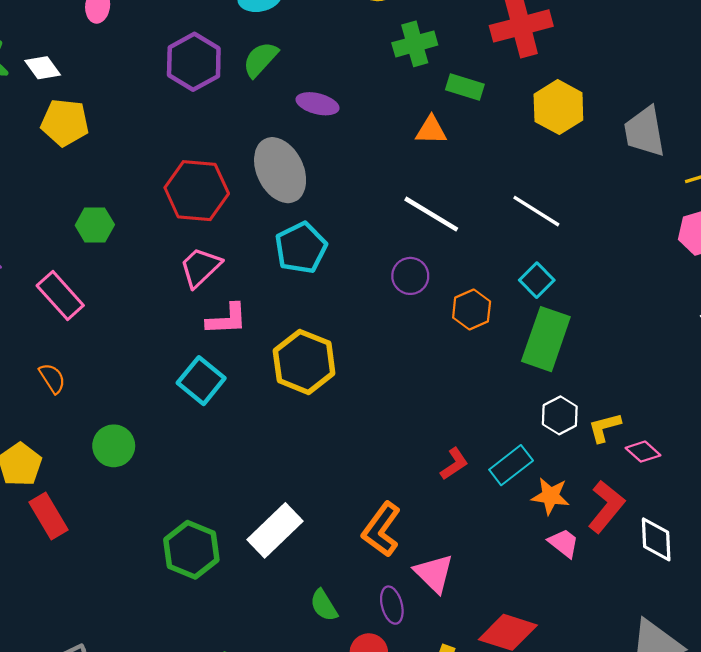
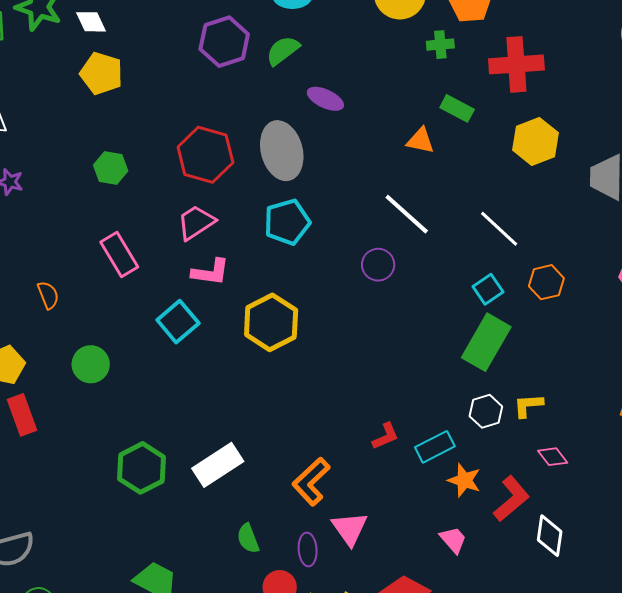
green cross: (415, 44) -> (440, 45), moved, size x0.7
pink rectangle: (60, 296) -> (119, 255), moved
orange hexagon: (472, 309) -> (546, 282), moved
yellow L-shape: (605, 427) -> (528, 405), moved
pink trapezoid: (564, 543) -> (453, 540), moved

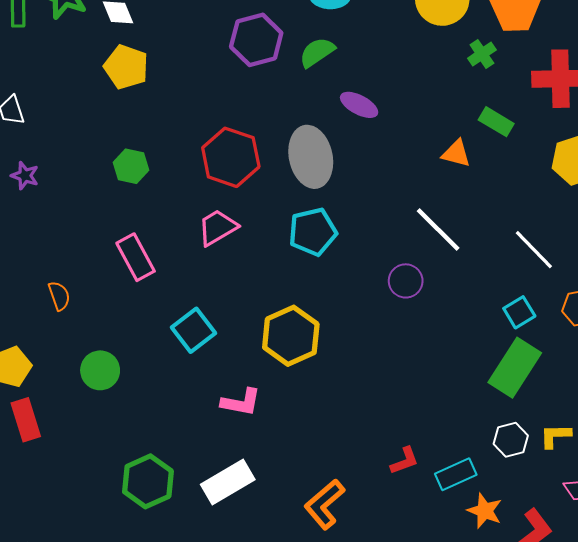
green cross: (440, 45) -> (482, 54), turned -32
pink L-shape: (210, 272) -> (241, 402), moved

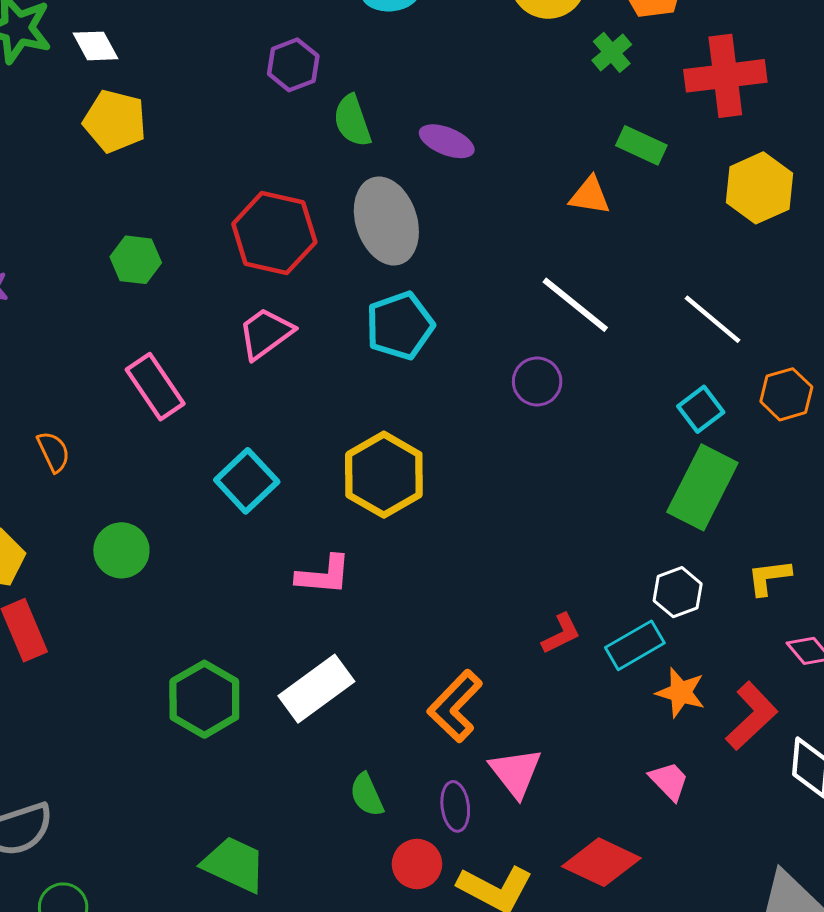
purple hexagon: (256, 40) -> (293, 65), size x0.7
green semicircle: (317, 52) -> (352, 121), moved, turned -69
white hexagon: (511, 440) -> (678, 592), moved

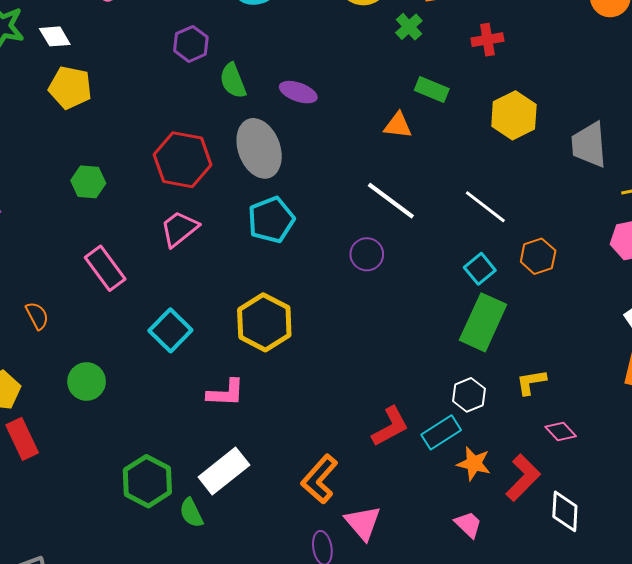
red cross: (725, 76) -> (487, 40), size x0.6
red L-shape: (561, 634) -> (390, 426), size x1.4
green semicircle: (367, 795) -> (191, 513), moved

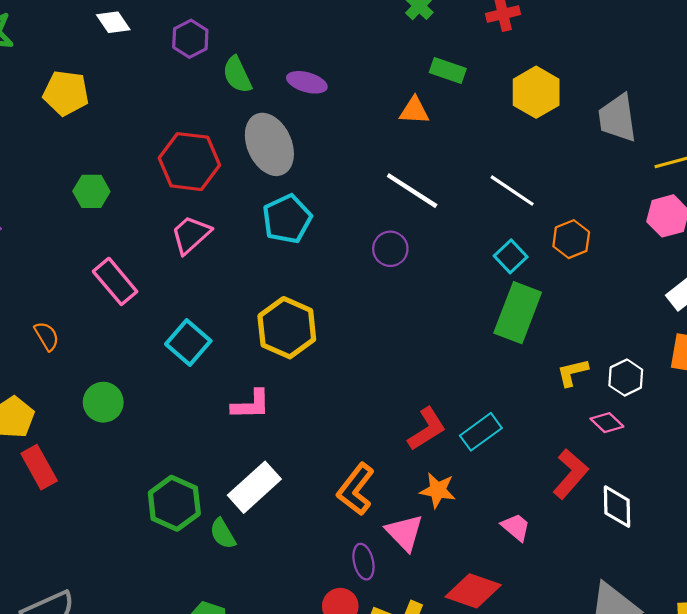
white diamond: (55, 36) -> (113, 22), moved
white hexagon: (469, 395) -> (626, 378), moved
orange star: (474, 464) -> (438, 490), moved

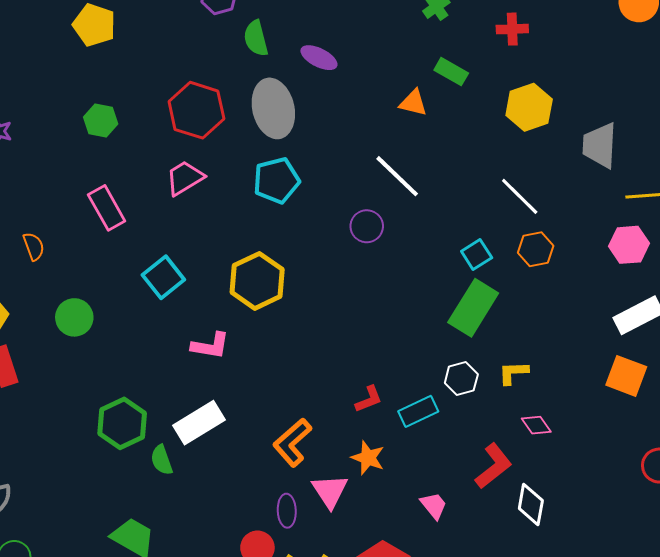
white line: (512, 191) -> (520, 196), moved
white hexagon: (626, 378) -> (461, 379), moved
red L-shape: (427, 429) -> (369, 399), size x0.7

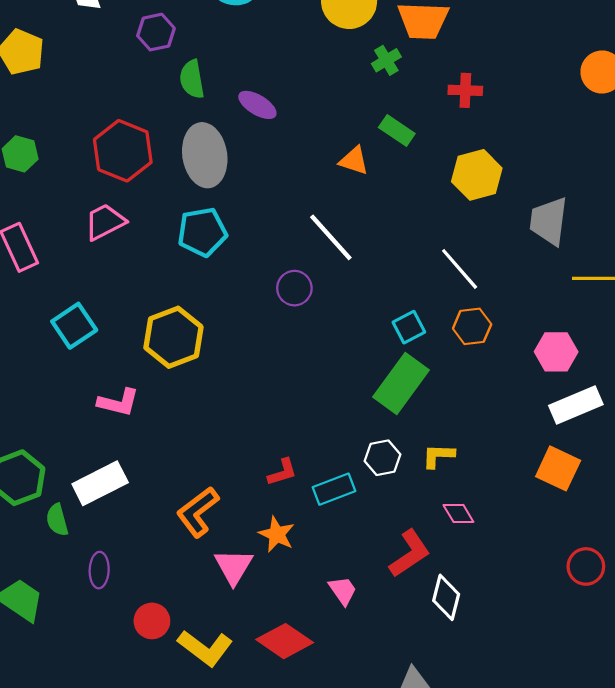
pink hexagon: (629, 245) -> (556, 352), moved
purple ellipse: (287, 511) -> (99, 570), moved

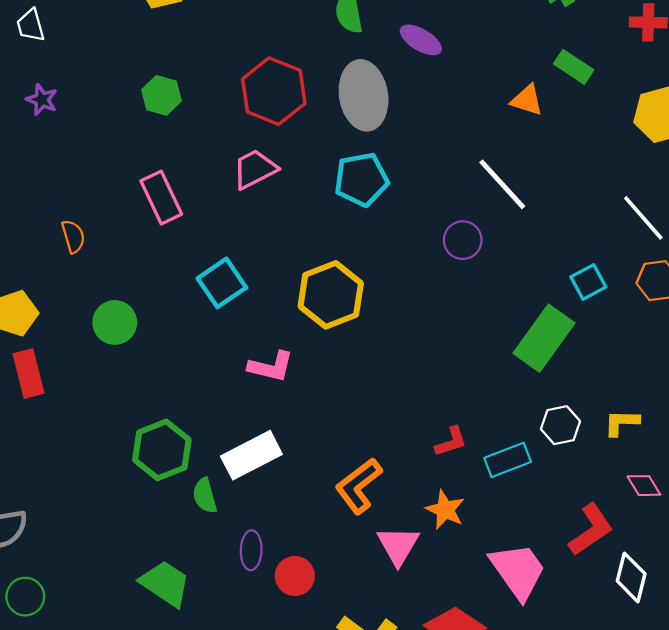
green rectangle: (401, 383) -> (544, 338), moved
pink trapezoid: (343, 591) -> (518, 571), size x1.8
red circle: (152, 621) -> (295, 576), moved

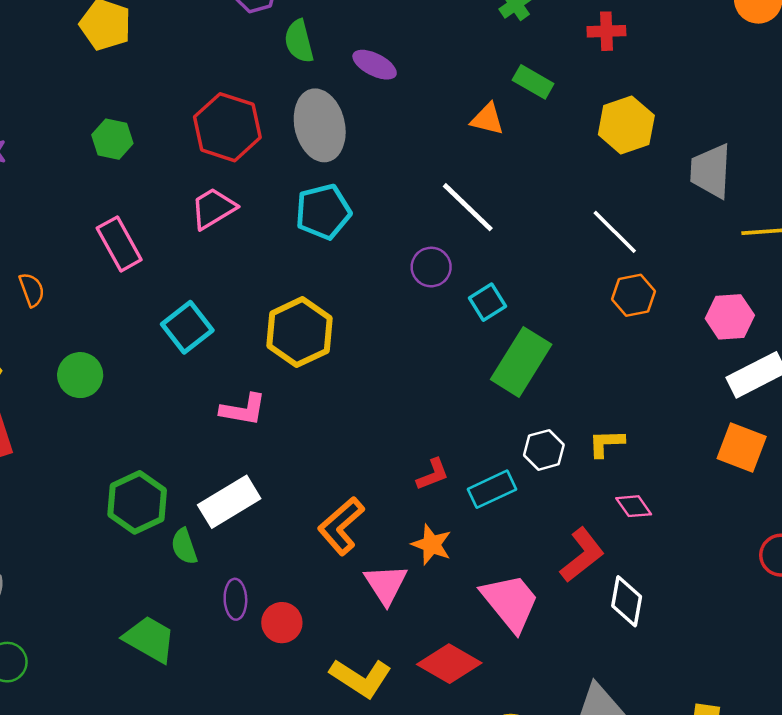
cyan square: (588, 282) -> (487, 302), moved

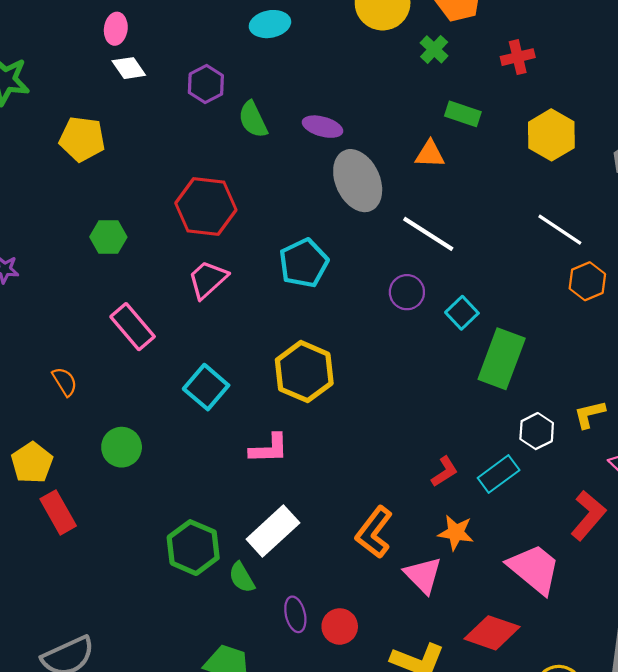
gray ellipse: (320, 125) -> (358, 181), moved

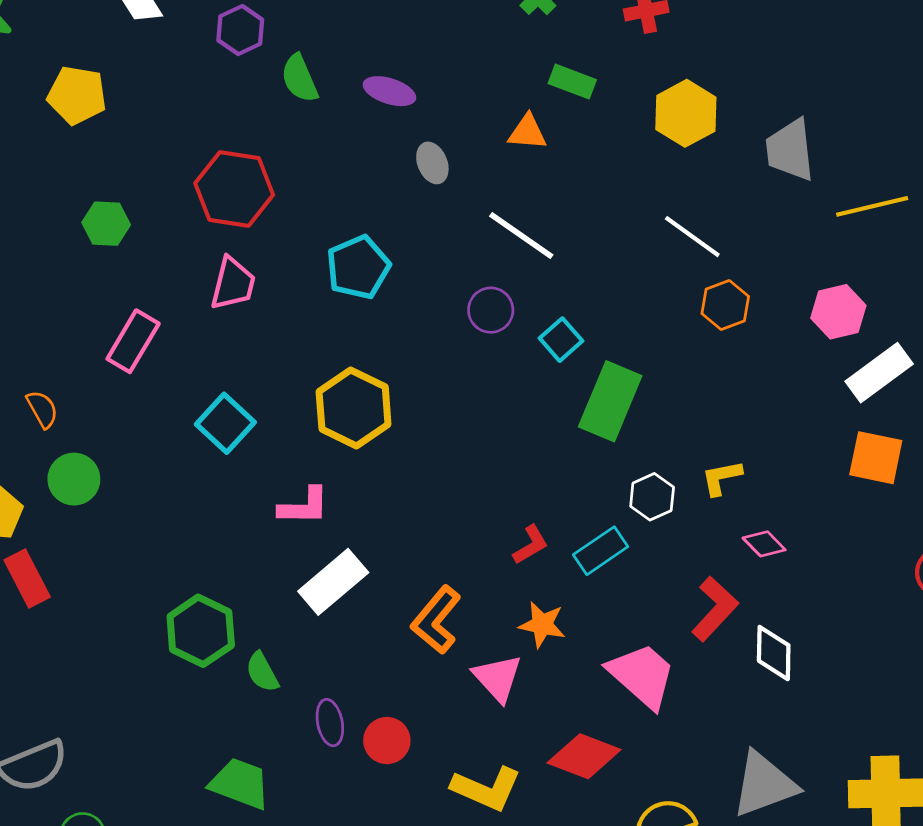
gray ellipse: (358, 181) -> (432, 163), size x0.5
pink trapezoid: (208, 279) -> (233, 284), turned 144
pink rectangle: (133, 327) -> (133, 341), turned 69
green circle: (122, 447) -> (74, 479), moved
white rectangle: (273, 531) -> (333, 582), moved

